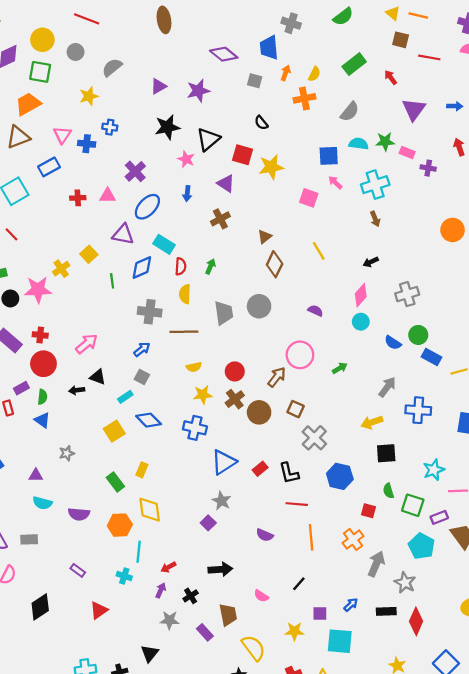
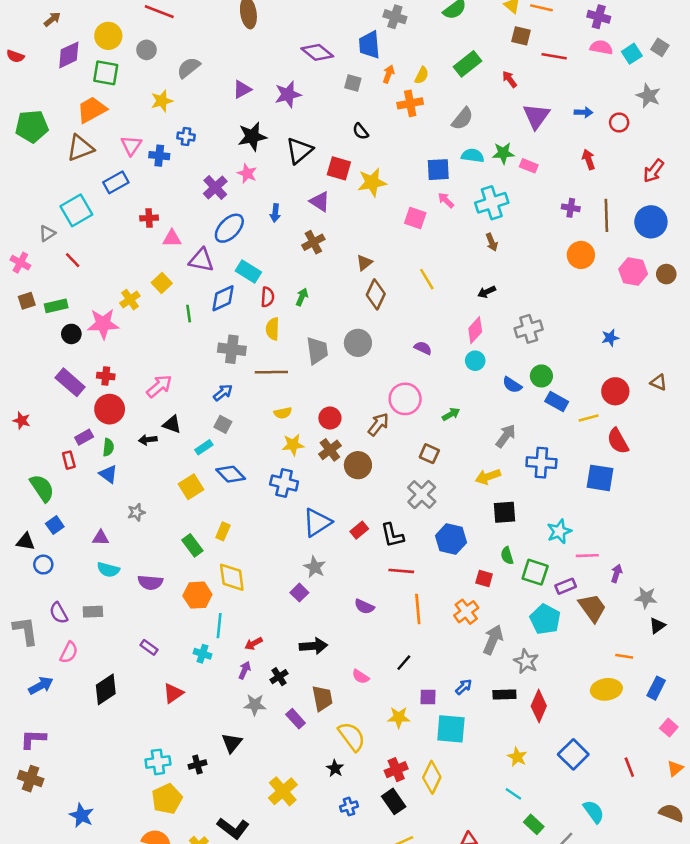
pink star: (186, 159) -> (247, 173), moved
purple cross: (428, 168) -> (571, 208), moved
pink triangle: (108, 196) -> (172, 238), moved
brown square: (296, 409) -> (429, 454), moved

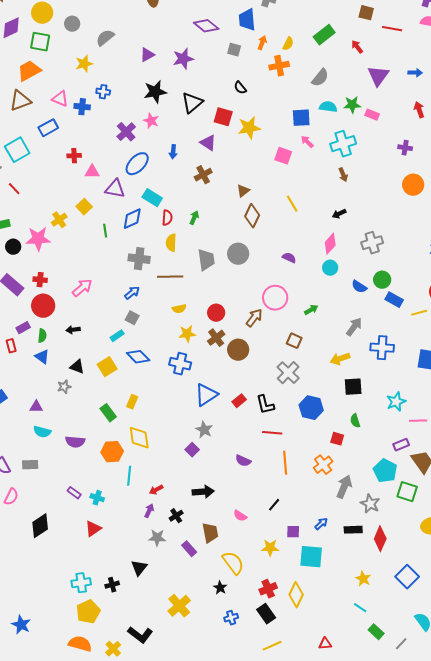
pink triangle: (131, 145) -> (60, 99), turned -42
black triangle: (172, 424) -> (77, 367), moved
green square: (535, 572) -> (407, 492), moved
cyan cross: (203, 654) -> (97, 498), moved

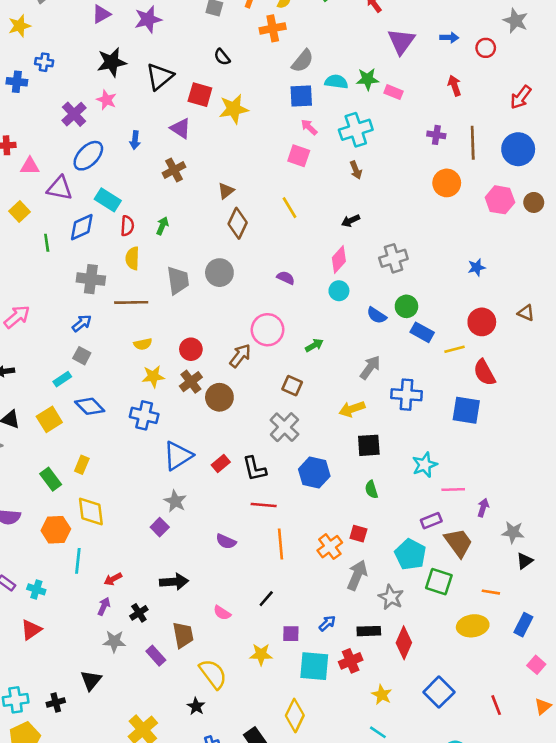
gray semicircle: (320, 78) -> (303, 61), moved
pink square: (283, 156) -> (299, 156), moved
red square: (337, 439) -> (358, 534), moved
red cross: (268, 589) -> (351, 661), moved

